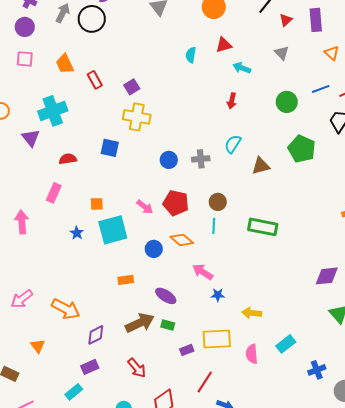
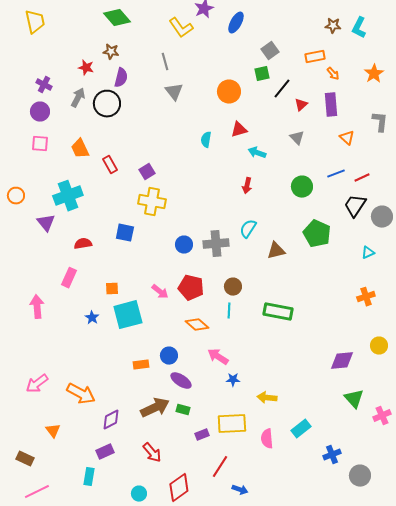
gray cross: (201, 159) -> (216, 244), size x1.4
blue circle: (154, 249) -> (169, 356), moved
cyan rectangle: (74, 392) -> (89, 477), turned -42

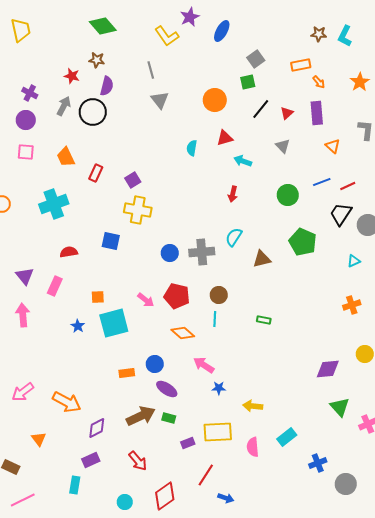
black line: (282, 89) -> (261, 109), moved
red rectangle: (110, 165) -> (96, 173), turned 54
purple triangle: (46, 223) -> (25, 276), moved
green rectangle: (278, 312) -> (264, 320), size x0.5

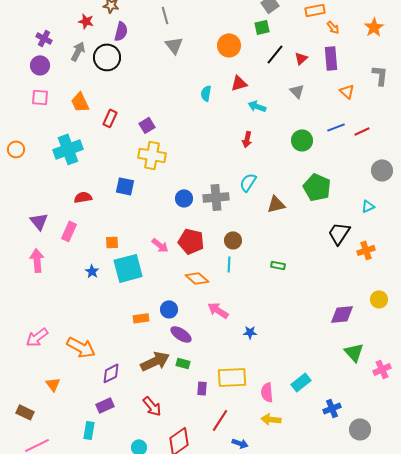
black trapezoid: (341, 214) -> (339, 233), moved
blue star: (219, 388) -> (250, 332), moved
yellow arrow: (253, 406) -> (271, 419), moved
purple rectangle: (188, 443) -> (202, 388), turned -64

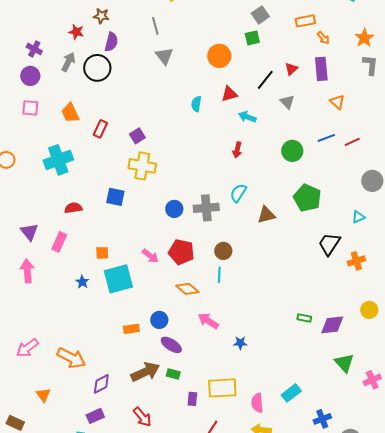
black line: (275, 54) -> (265, 80), moved
gray L-shape: (380, 75) -> (370, 65), moved
green rectangle: (278, 265) -> (304, 318), moved

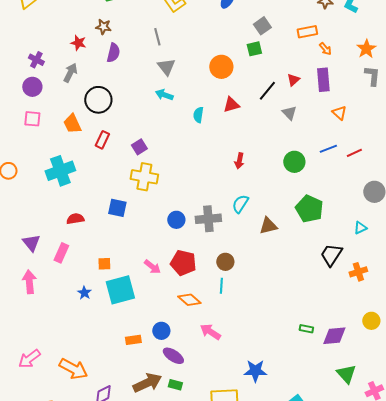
black circle: (97, 68) -> (98, 100), moved
cyan arrow: (247, 117) -> (164, 95), moved
blue star: (240, 343) -> (255, 371), moved, size x1.6

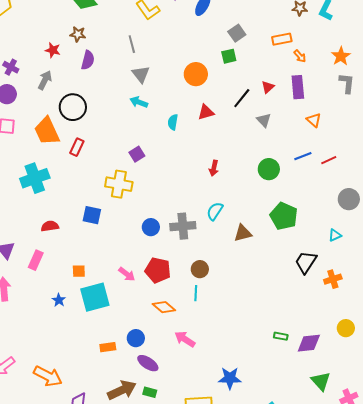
orange trapezoid: (72, 124) -> (47, 131), size x1.4
purple square: (139, 147) -> (137, 154), moved

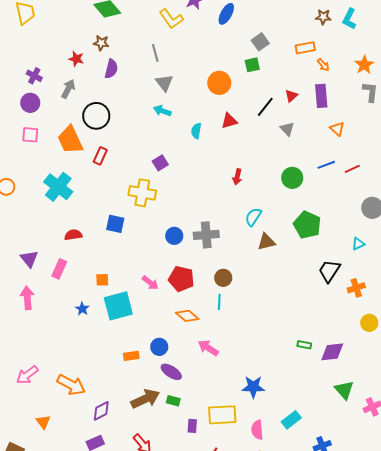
cyan cross: (35, 178) -> (58, 187), turned -32
cyan semicircle: (215, 211) -> (253, 217), moved
yellow circle: (346, 328) -> (369, 323), moved

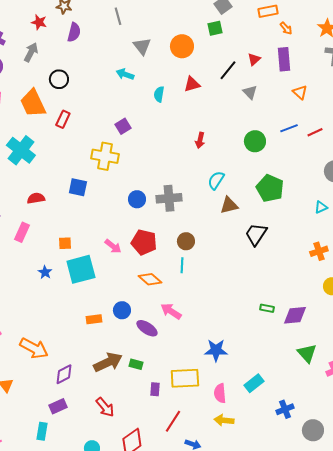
gray triangle: (164, 83) -> (142, 46), moved
black circle: (96, 116) -> (59, 79), size x0.7
black trapezoid: (329, 271) -> (256, 234), moved
purple ellipse: (171, 372) -> (147, 328), moved

